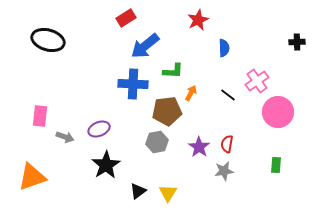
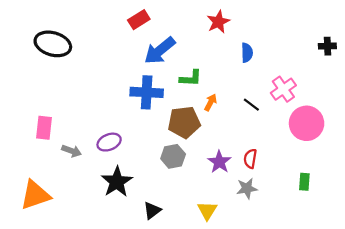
yellow triangle: (168, 193) -> (207, 210), moved

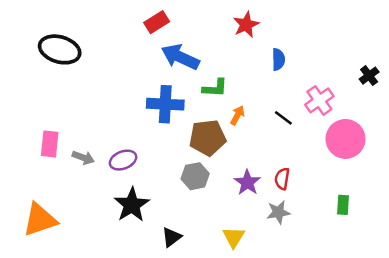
black cross: (327, 46) -> (369, 76), moved, turned -35
blue arrow: (160, 51) -> (180, 57), turned 64
gray arrow: (72, 151) -> (83, 158), moved

